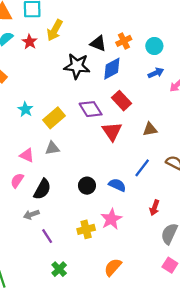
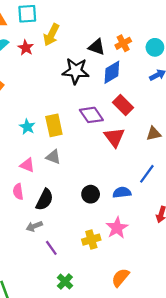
cyan star: (25, 109) -> (27, 127), moved
yellow rectangle: (54, 118) -> (54, 125), turned -60
gray triangle: (52, 148) -> (53, 157), turned 32
pink semicircle: (17, 181) -> (18, 192), turned -40
blue semicircle: (117, 185) -> (122, 192), turned -30

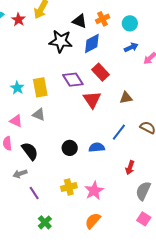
black semicircle: (45, 200) -> (30, 151), turned -66
pink star: (117, 228) -> (94, 191), moved

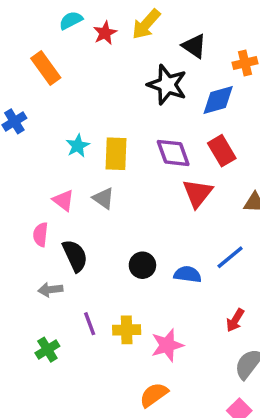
black triangle: (80, 21) -> (194, 46), moved
purple line: (34, 193) -> (90, 324), moved
green cross: (45, 222) -> (47, 350), moved

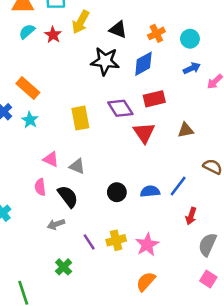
orange rectangle: (46, 68) -> (28, 88), moved
cyan star: (78, 146) -> (30, 120), moved
red rectangle: (222, 151) -> (154, 99), turned -60
gray triangle: (103, 198) -> (77, 166), moved
blue line: (230, 257) -> (178, 186), moved

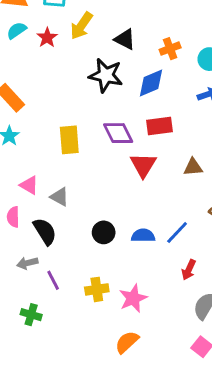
purple line: (89, 242) -> (53, 280), moved
green cross: (64, 267) -> (31, 315), turned -35

